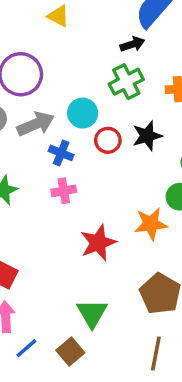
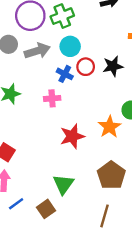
green cross: (126, 82) -> (62, 16), moved
blue cross: (61, 153) -> (65, 74), moved
orange star: (151, 224) -> (110, 127), turned -30

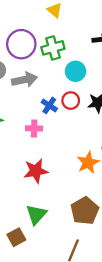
cyan circle: (70, 46) -> (76, 71), moved
red star: (72, 136) -> (36, 171), moved

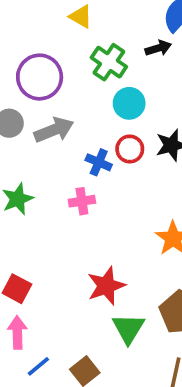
green cross: (53, 48) -> (109, 62), moved, turned -30
red star: (36, 171) -> (106, 286), moved
green triangle: (36, 215) -> (128, 329), moved

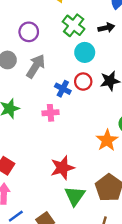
black arrow: (158, 48) -> (106, 28), moved
purple circle: (40, 77) -> (29, 32), size x0.7
gray arrow: (54, 130) -> (36, 66), turned -40

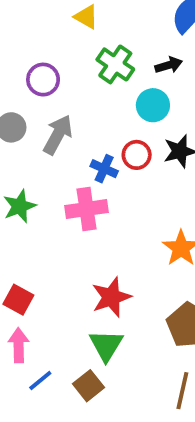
cyan circle: (85, 52) -> (153, 105), moved
pink cross: (51, 113) -> (87, 209), size x1.5
green triangle: (75, 196) -> (106, 345), moved

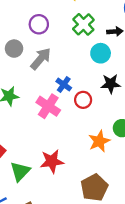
red circle: (137, 155) -> (83, 100), moved
pink cross: (87, 209) -> (48, 106), turned 30
green triangle: (106, 345) -> (20, 171), moved

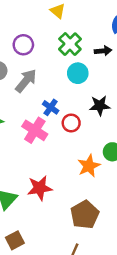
cyan circle: (101, 53) -> (78, 73), moved

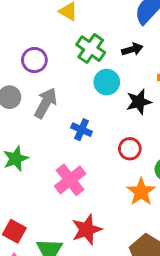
black star: (100, 106) -> (139, 102), moved
red circle: (71, 123) -> (130, 149), moved
pink cross: (35, 130) -> (70, 180), moved, turned 30

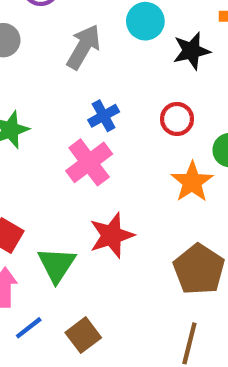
gray arrow: (46, 103) -> (84, 47), moved
blue cross: (82, 130) -> (104, 116), moved, turned 36

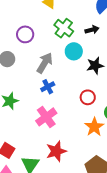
blue cross: (104, 116) -> (48, 87), moved

